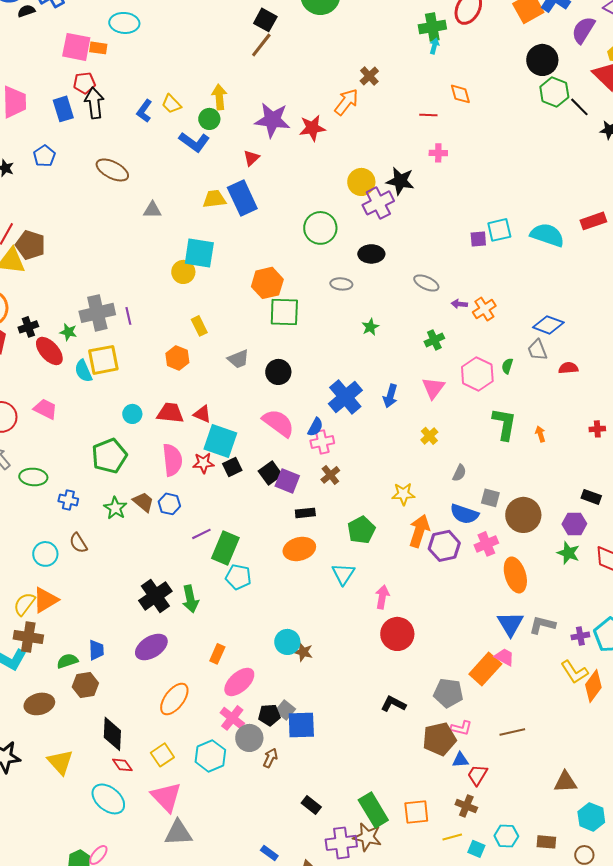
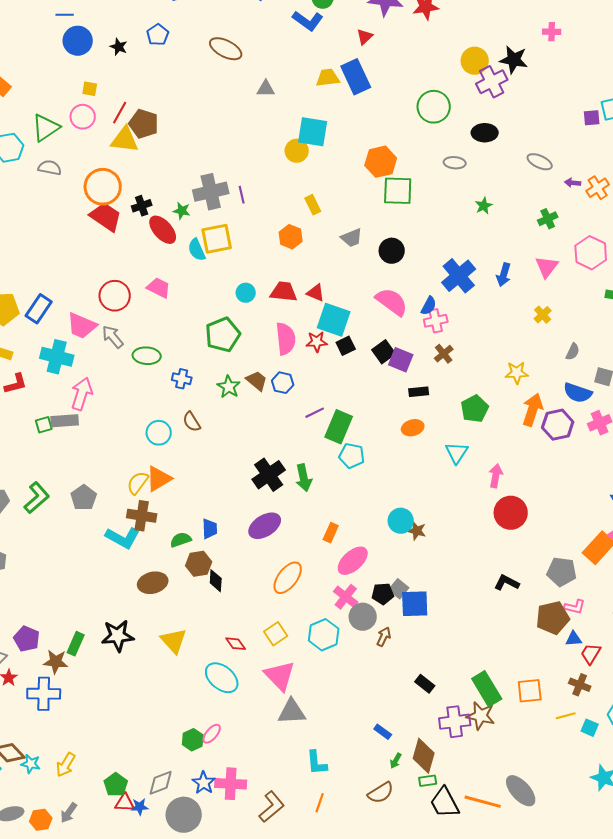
orange ellipse: (299, 549) -> (413, 428), size x0.7
black diamond: (112, 734) -> (216, 581), moved, size x0.7

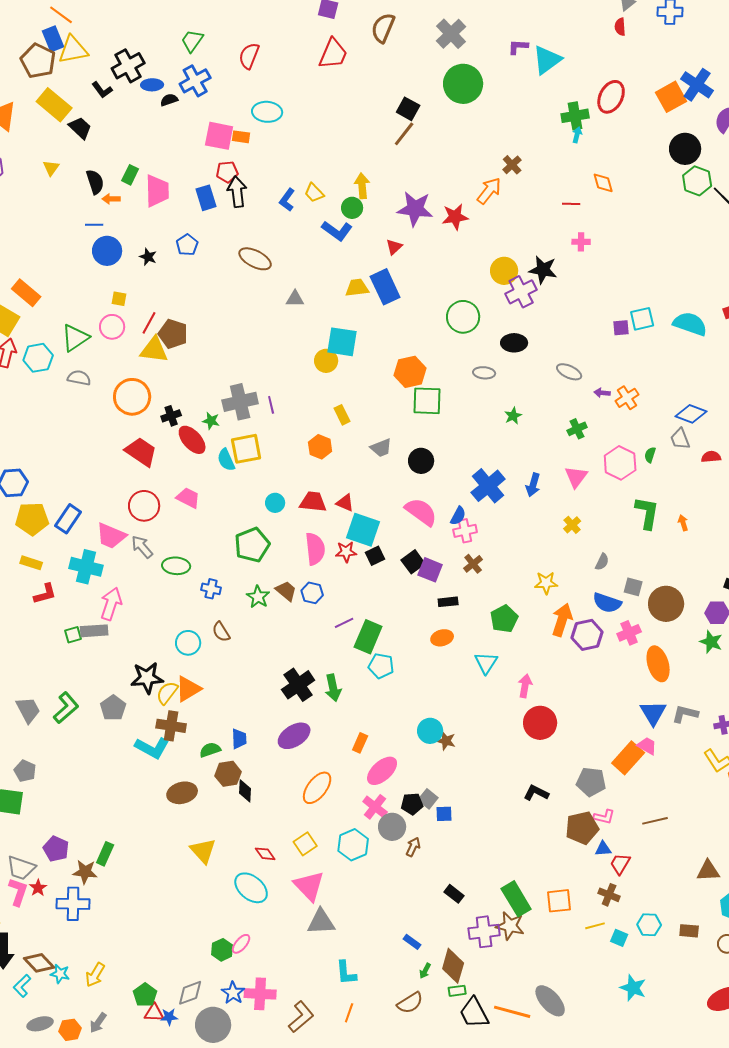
red trapezoid: (106, 217) -> (141, 452), moved
blue square: (415, 604) -> (444, 814), size x0.6
black star: (118, 636) -> (147, 678), moved

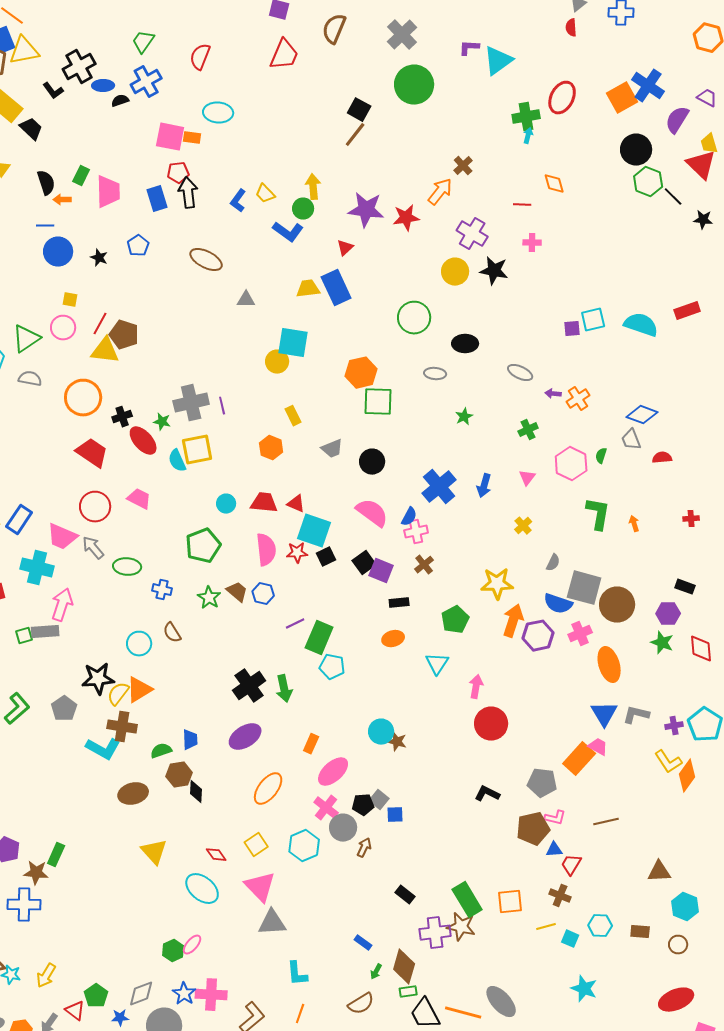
purple cross: (521, 292) -> (472, 234), moved, turned -32
pink triangle: (576, 477) -> (527, 478), size x0.7
yellow star: (546, 583) -> (497, 584), size x1.4
gray square: (633, 587) -> (584, 588), size x1.8
red triangle: (154, 1013) -> (75, 1011), moved, turned 35

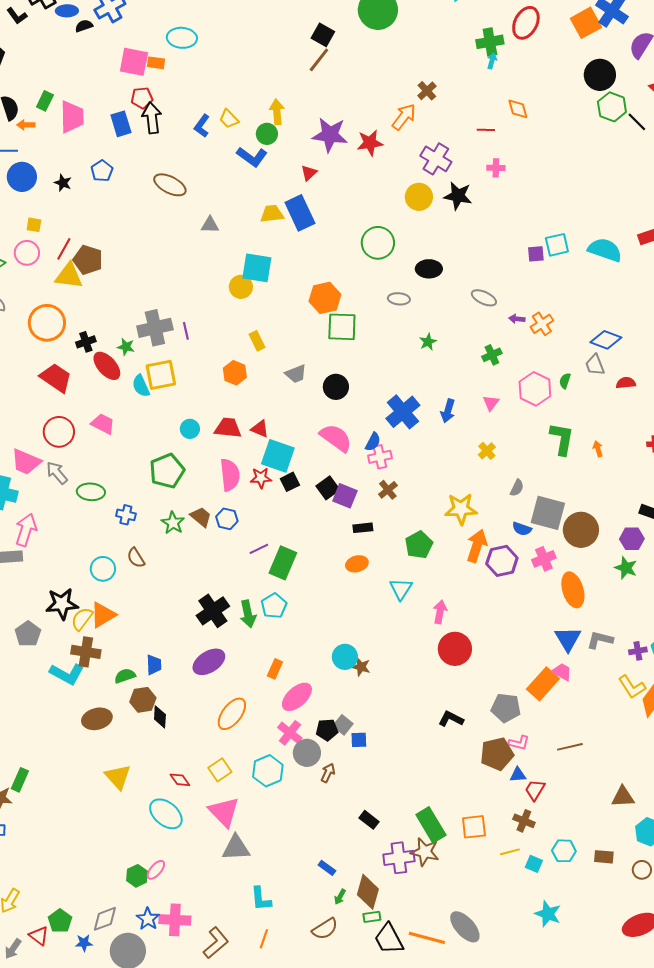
blue semicircle: (558, 604) -> (522, 529), size x0.7
cyan pentagon: (332, 667) -> (274, 606), moved, turned 30

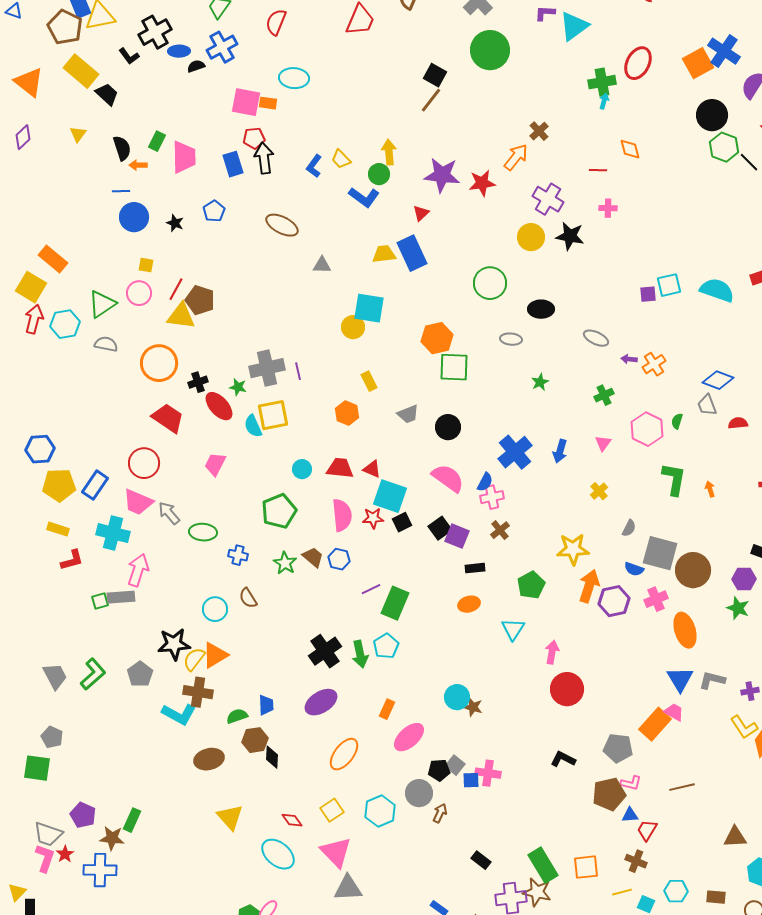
pink trapezoid: (103, 424) -> (215, 464), turned -90
red circle: (59, 432) -> (144, 463), moved
pink cross: (290, 733) -> (488, 773), moved, turned -30

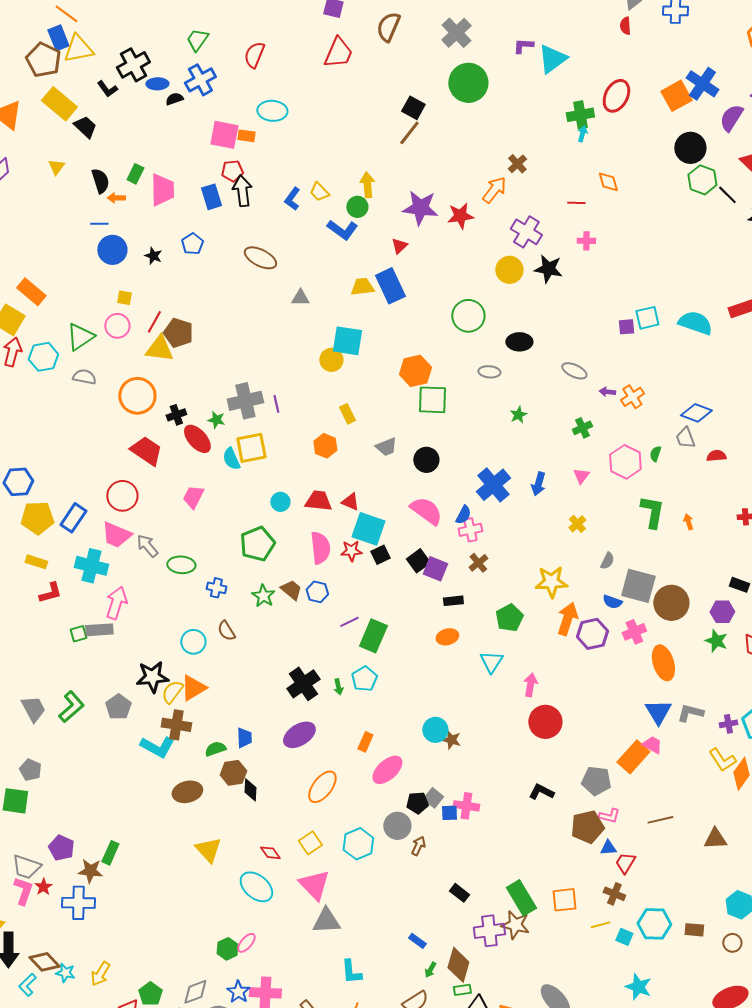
green arrow: (360, 654) -> (338, 687), size x0.6
brown triangle: (735, 837) -> (715, 839), moved
cyan hexagon: (676, 891) -> (654, 924), size x1.4

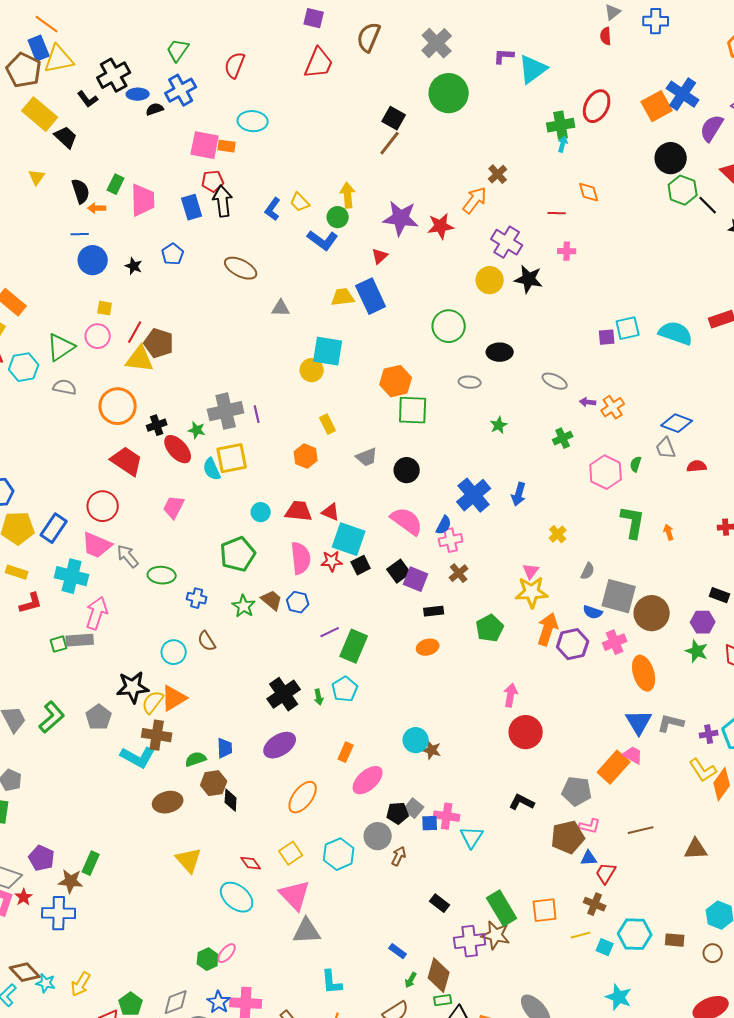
pink triangle: (581, 476) -> (531, 571), moved
cyan triangle: (491, 662) -> (472, 837), moved

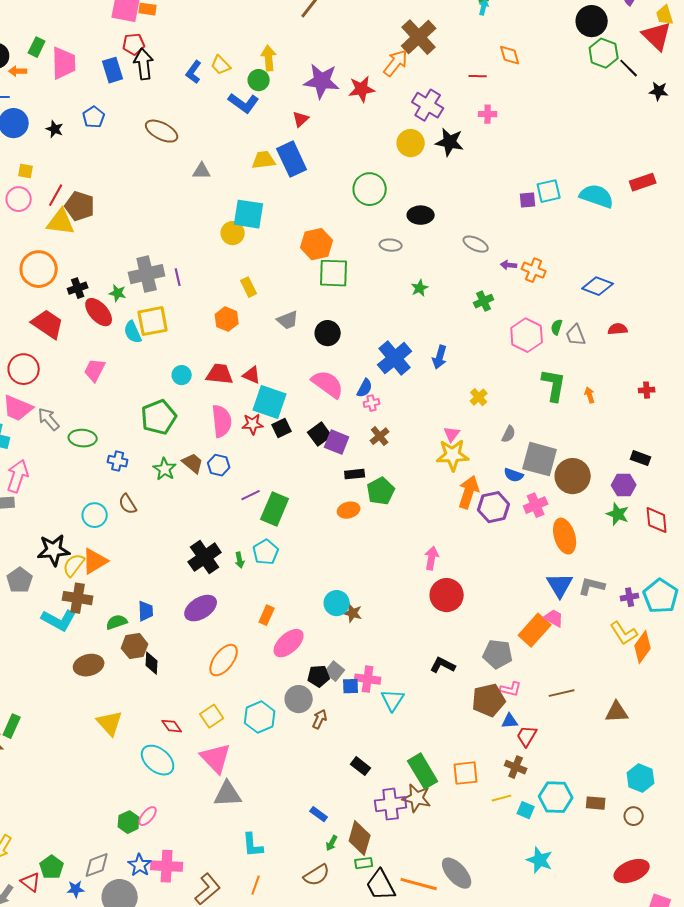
brown cross: (498, 174) -> (419, 37), size x1.8
orange cross: (613, 407) -> (534, 270), turned -35
gray trapezoid: (666, 448) -> (576, 335), moved
pink cross: (451, 540) -> (372, 403), size x0.7
green pentagon: (490, 628) -> (381, 491), moved

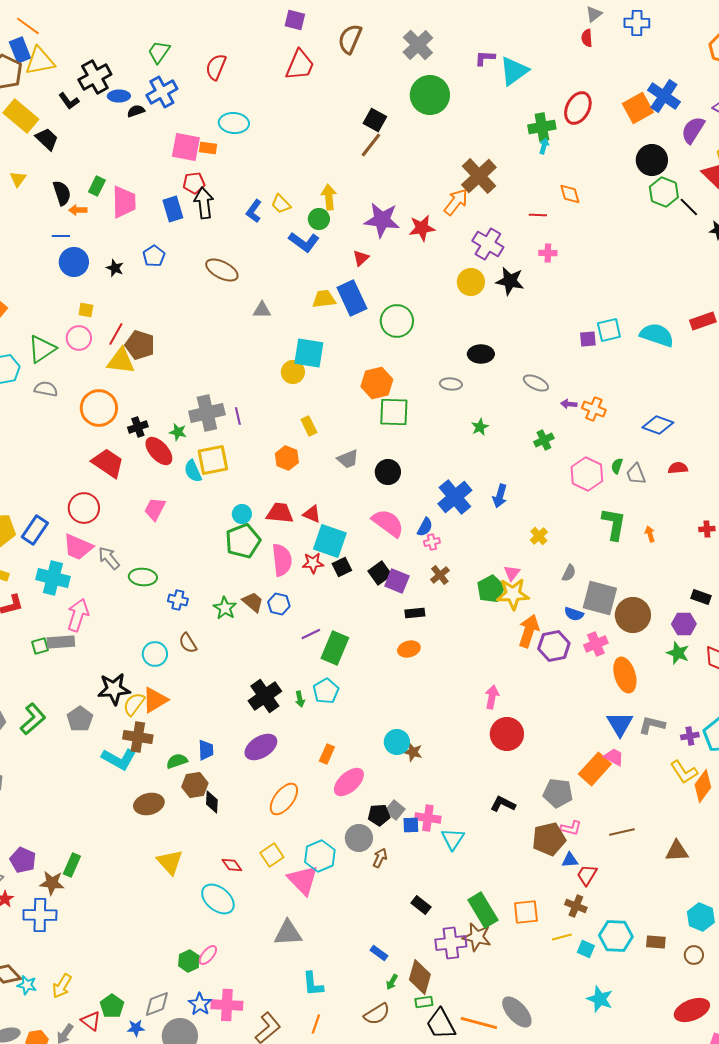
green circle: (370, 189) -> (397, 321), moved
green pentagon: (159, 417) -> (243, 541), moved
green pentagon: (381, 491) -> (491, 589), moved
pink triangle: (216, 758) -> (303, 880), moved

